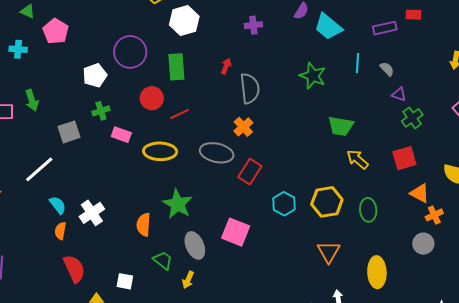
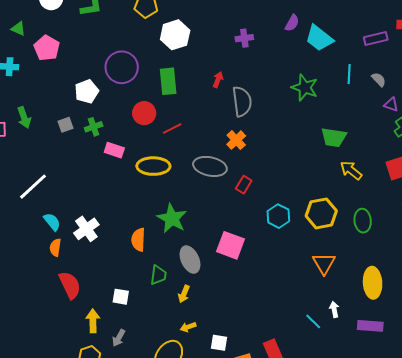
gray square: (69, 132) -> (66, 125), moved, size x0.7
red rectangle: (250, 172) -> (244, 185), size x0.7
green trapezoid: (163, 260) -> (158, 275), turned 60

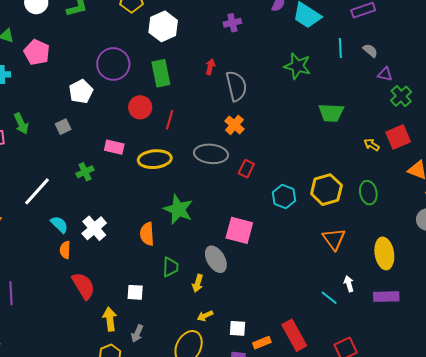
green cross: (94, 127) -> (85, 172), moved
red line: (172, 128) -> (170, 120), turned -42
yellow arrow: (351, 170) -> (372, 145), moved, size x0.7
gray ellipse: (190, 260) -> (216, 259), moved

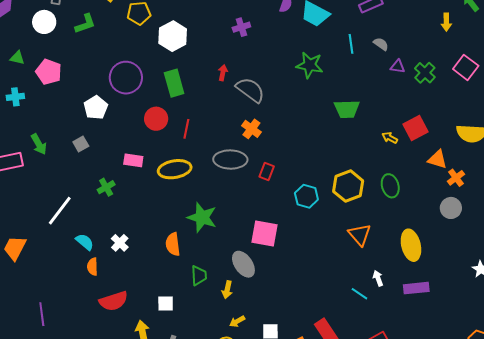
gray semicircle: (236, 86) -> (250, 90), turned -36
green cross: (401, 96) -> (425, 73), moved
white cross: (94, 228) -> (120, 243), size x0.7
red semicircle: (83, 286) -> (113, 301), turned 108

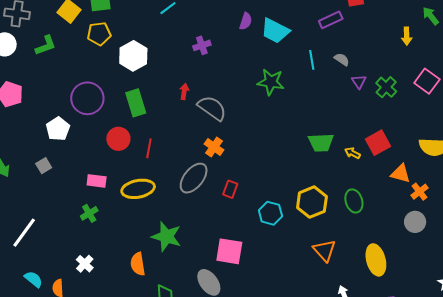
purple triangle: (398, 67) -> (359, 82), turned 49
green trapezoid: (347, 109) -> (321, 143), moved
gray ellipse: (230, 160) -> (194, 178), turned -52
green cross: (106, 187) -> (89, 213), moved
cyan semicircle: (85, 242) -> (33, 279), moved

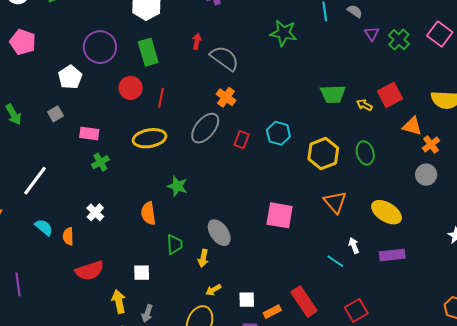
pink rectangle: (97, 181) -> (89, 134), moved
cyan hexagon: (270, 213) -> (278, 133), moved
green star: (166, 236) -> (177, 186), size x0.7
pink square: (229, 251) -> (280, 215), moved
yellow ellipse: (376, 260) -> (387, 212), turned -44

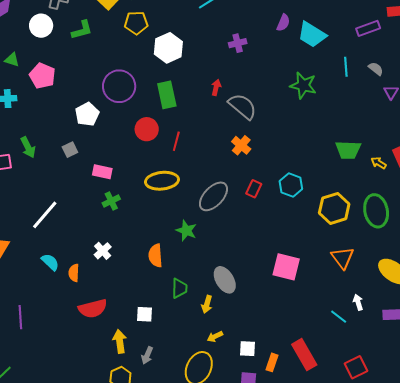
gray ellipse: (205, 128) -> (213, 196), moved
green ellipse: (365, 153) -> (376, 211), size x1.4
orange rectangle: (272, 312) -> (272, 362), turned -48

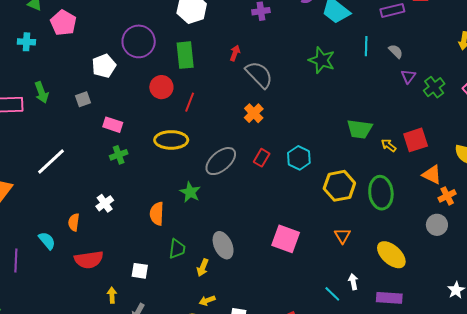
orange triangle: (343, 258) -> (343, 236), size x0.7
cyan semicircle: (50, 262) -> (47, 241), moved
yellow arrow: (120, 341) -> (112, 295), size x0.7

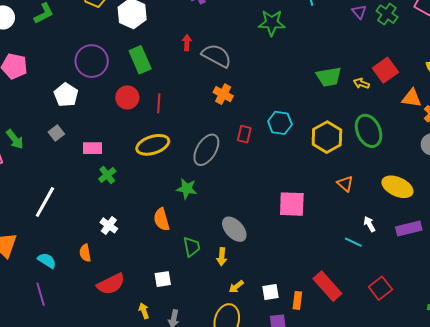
cyan semicircle: (47, 241) -> (47, 261), moved
purple line: (16, 261) -> (41, 294), moved

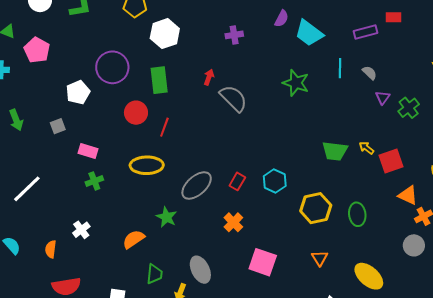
yellow arrow: (361, 83) -> (366, 148), moved
orange cross: (223, 94) -> (233, 222), moved
green ellipse: (369, 131) -> (357, 214), size x0.7
orange semicircle: (162, 219) -> (134, 239), turned 55

